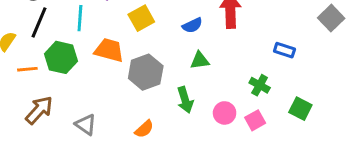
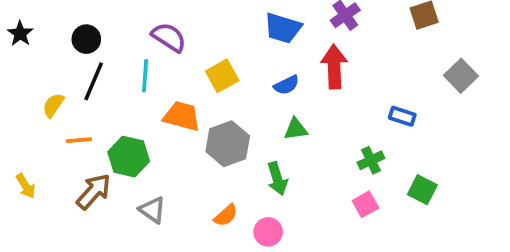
green hexagon: (61, 57) -> (129, 157), moved
green cross: (260, 85) -> (371, 160), turned 36
pink circle: (225, 113) -> (268, 232), moved

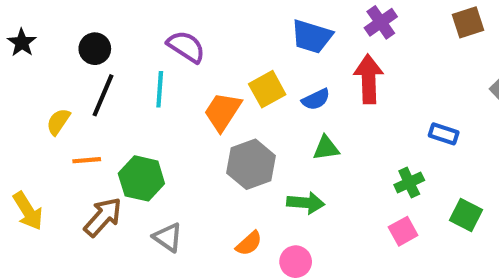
yellow square: (222, 76) -> (267, 89), moved
orange trapezoid: (182, 116) -> (223, 112), moved, turned -72
green arrow: (277, 179) -> (306, 203), turned -68
yellow arrow: (26, 186) -> (28, 211), size x1.4

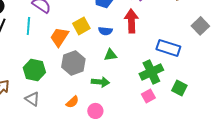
blue semicircle: (316, 99) -> (105, 31), turned 32
blue rectangle: (444, 134) -> (168, 48), size x1.6
green hexagon: (141, 178) -> (34, 70), moved
green cross: (409, 183) -> (151, 72), size x1.6

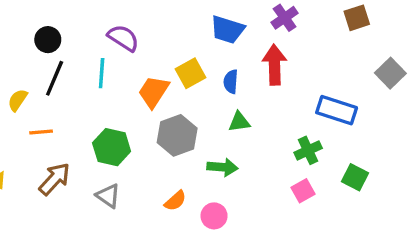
blue semicircle: (105, 31) -> (231, 82), turned 88
green cross: (151, 72) -> (308, 150), size x0.7

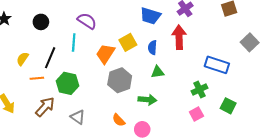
black line: (55, 78) -> (50, 58), moved
green hexagon: (112, 147) -> (68, 83), moved
orange semicircle: (175, 201) -> (119, 120), turned 88

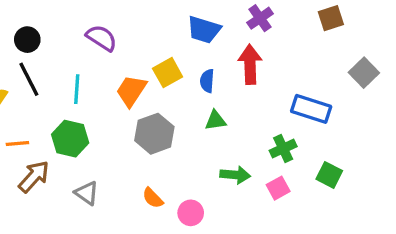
cyan line: (74, 42) -> (77, 89), moved
black line: (50, 58) -> (29, 79), moved, turned -50
orange line: (37, 78) -> (17, 144), moved
green arrow: (147, 100) -> (235, 175), moved

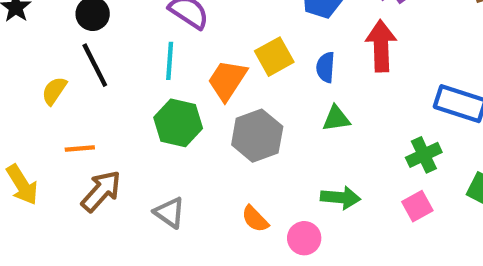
cyan line: (77, 89) -> (170, 61), moved
green hexagon: (70, 139) -> (178, 123), moved
green arrow: (235, 175) -> (340, 198), moved

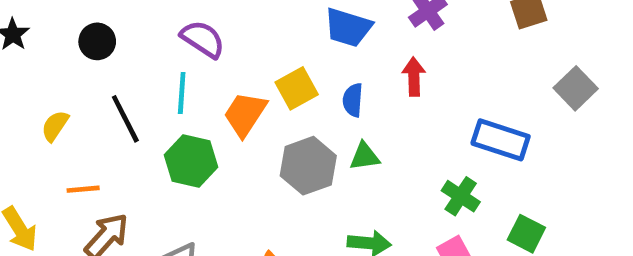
red arrow: (381, 46) -> (414, 77), size x0.7
black line: (95, 65) -> (125, 119), moved
gray hexagon: (257, 136) -> (308, 166), moved
green cross: (424, 155) -> (461, 196), turned -32

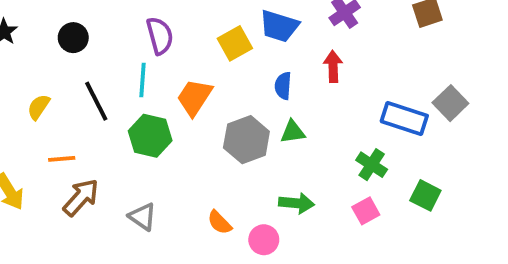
purple semicircle: (203, 39) -> (160, 36), turned 42
yellow square: (297, 88) -> (235, 43), moved
gray square: (576, 88) -> (450, 103), moved

